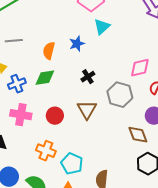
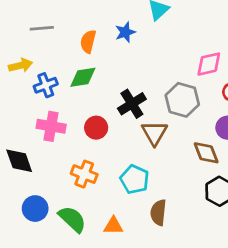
black cross: (88, 77) -> (132, 104), moved, size x1.5
brown triangle: (87, 110) -> (154, 133), moved
cyan pentagon: (72, 164) -> (135, 179), moved

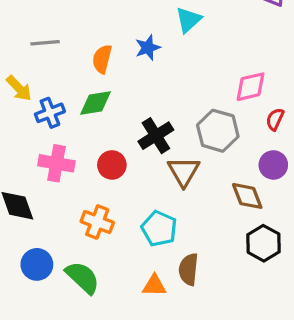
yellow arrow: (21, 65) -> (19, 88), turned 60
orange triangle: (113, 226) -> (154, 286), moved

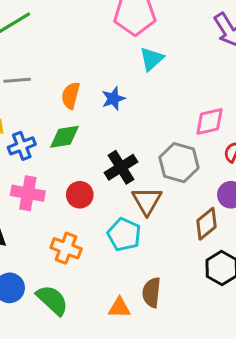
blue star: (148, 48) -> (113, 99), moved
brown diamond: (247, 196) -> (206, 224), turned 72
cyan pentagon: (159, 229) -> (124, 234), moved

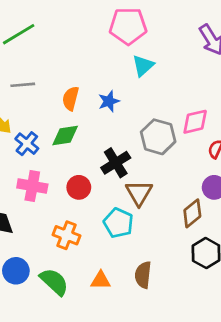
blue cross: (22, 146) -> (27, 144), turned -30
gray hexagon: (179, 163) -> (158, 137), moved
orange triangle: (119, 308) -> (101, 280), moved

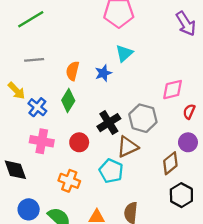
cyan triangle: (143, 66) -> (124, 53), moved
green diamond: (65, 135) -> (68, 101), turned -50
gray hexagon: (158, 137) -> (143, 118), moved
brown triangle: (139, 193) -> (128, 147), turned 35

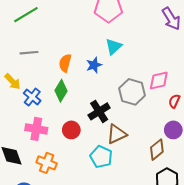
gray hexagon: (143, 118) -> (132, 92), moved
orange cross: (69, 181) -> (47, 163), moved

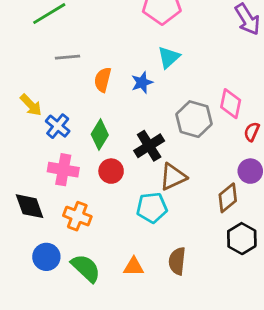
gray line: (29, 53) -> (67, 57), moved
pink diamond: (159, 81) -> (231, 104), turned -65
green diamond: (61, 91) -> (100, 135), moved
cyan pentagon: (101, 157) -> (152, 208), turned -30

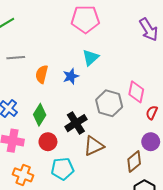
cyan pentagon: (152, 208) -> (62, 169), moved

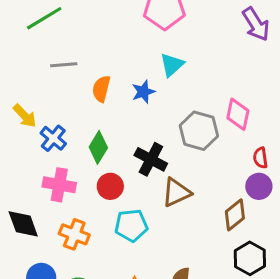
red semicircle: (152, 113) -> (260, 158), moved, turned -32
black cross: (76, 123) -> (151, 159), turned -30

